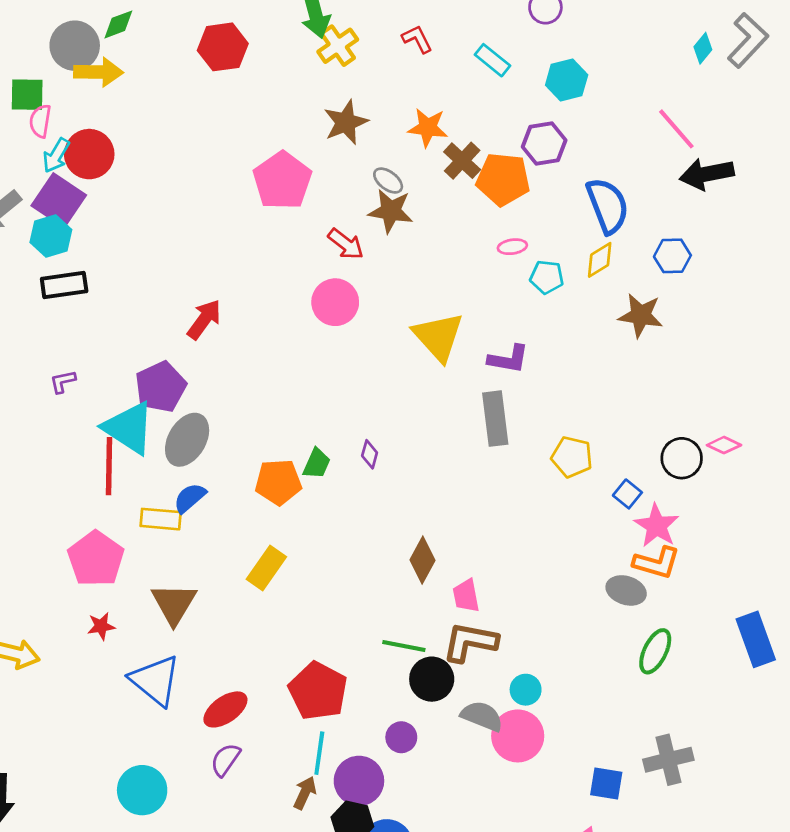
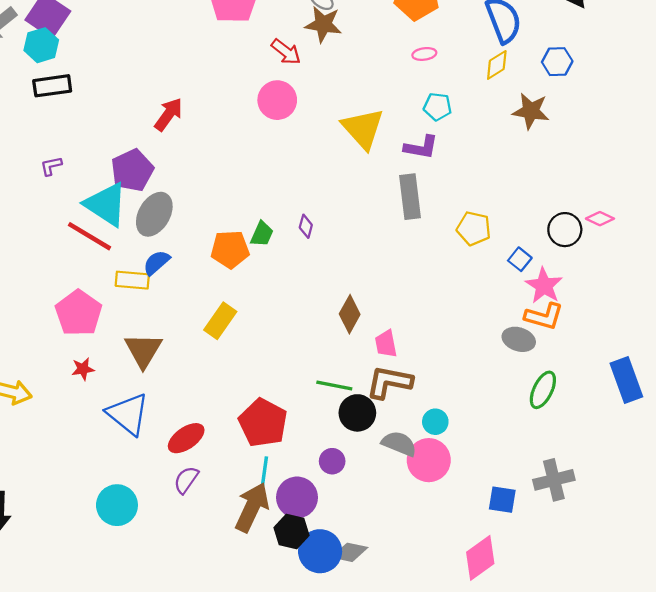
cyan pentagon: (547, 277) -> (438, 107), moved
red line: (109, 466) -> (90, 236), turned -60
brown arrow: (305, 793) -> (252, 507), size x1.8

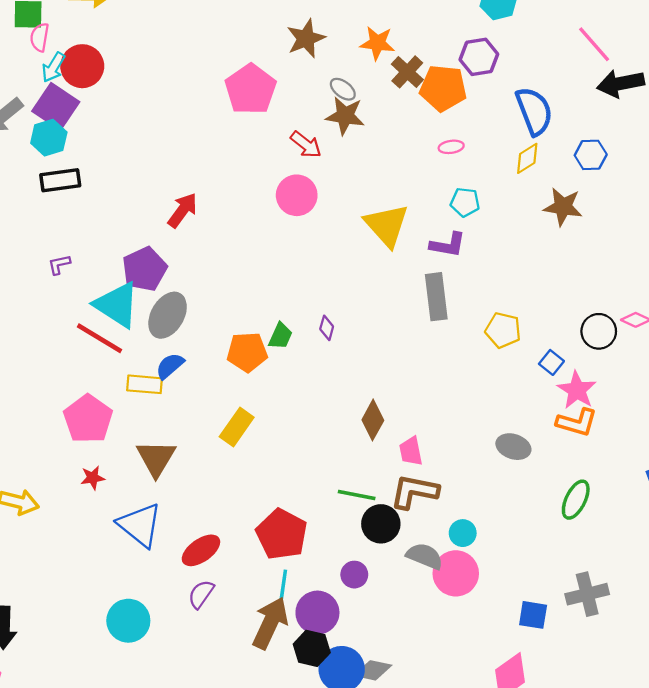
gray ellipse: (519, 339) -> (513, 447), moved

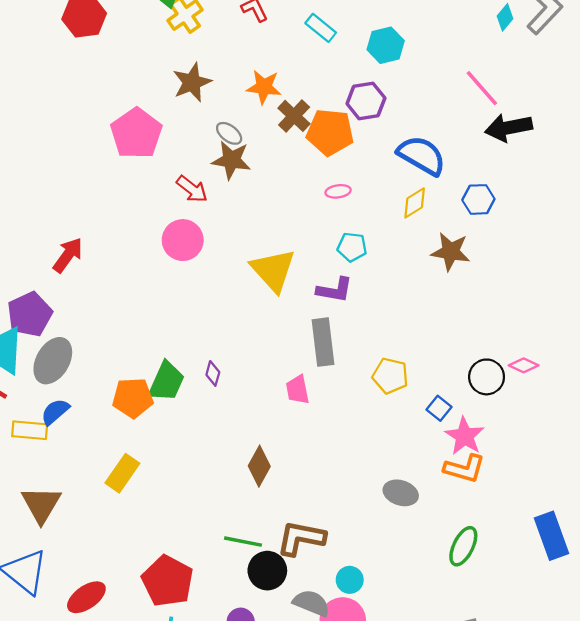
blue semicircle: (534, 111) -> (422, 155), turned -39
green trapezoid: (281, 336) -> (166, 382), size x1.5
pink trapezoid: (411, 451) -> (297, 390), moved

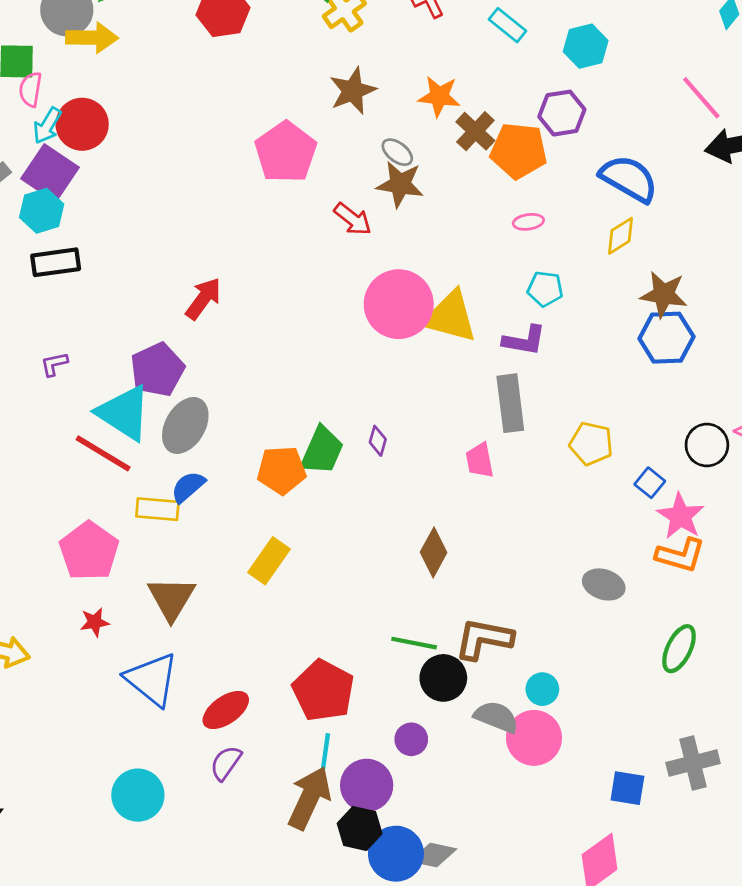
blue hexagon: (478, 199) -> (666, 338), moved, size x1.4
pink circle: (183, 240) -> (399, 304), moved, size x1.4
yellow triangle: (273, 270) -> (450, 317), turned -33

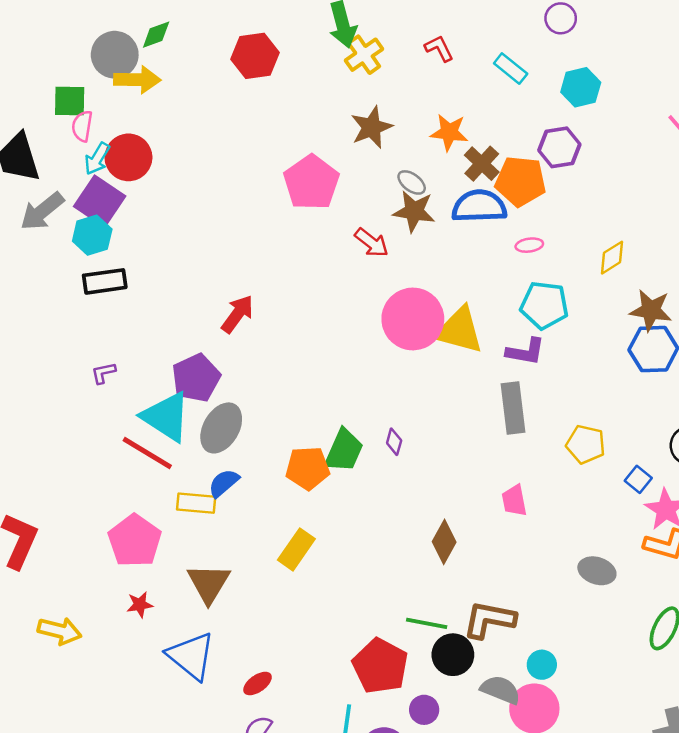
blue semicircle: (629, 179) -> (479, 206), moved, turned -32
cyan pentagon: (545, 289) -> (544, 305), size x1.5
pink trapezoid: (480, 460) -> (514, 501), moved
red pentagon: (323, 690) -> (380, 666), moved
red ellipse: (226, 710) -> (258, 683), size x0.7

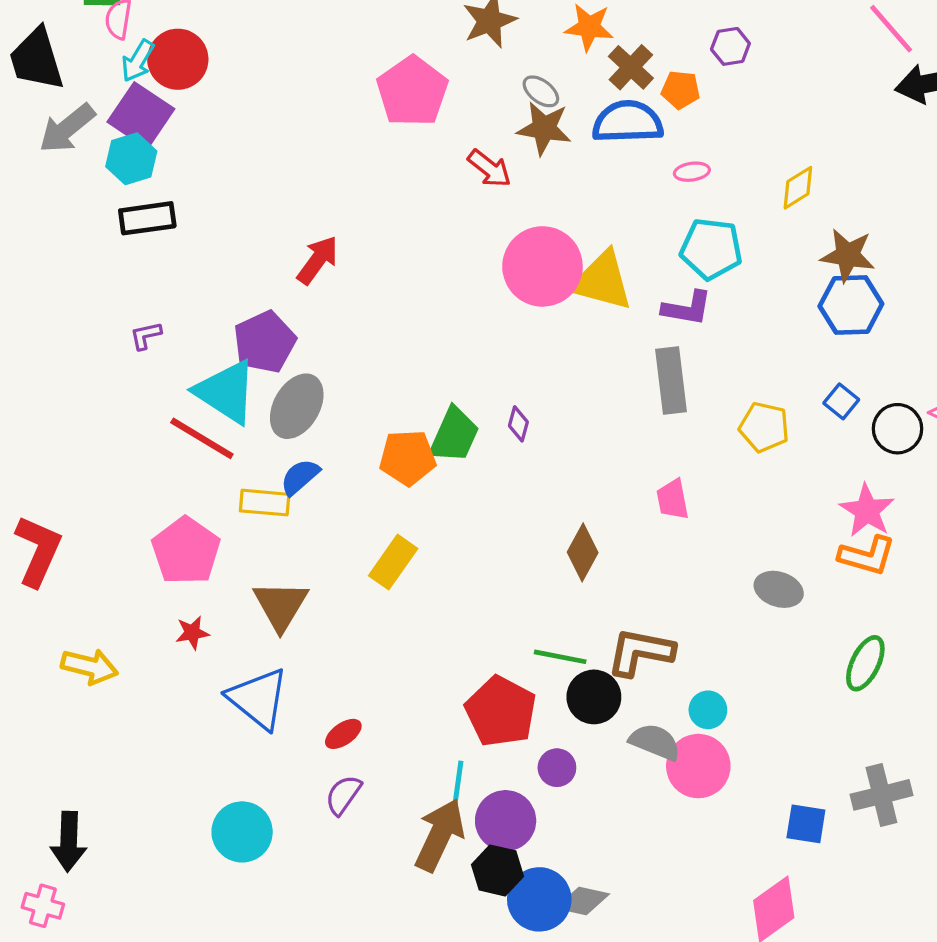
purple hexagon: (559, 147) -> (730, 46), size x0.7
orange pentagon: (521, 181) -> (681, 90), size x0.6
blue square: (638, 479) -> (841, 401), moved

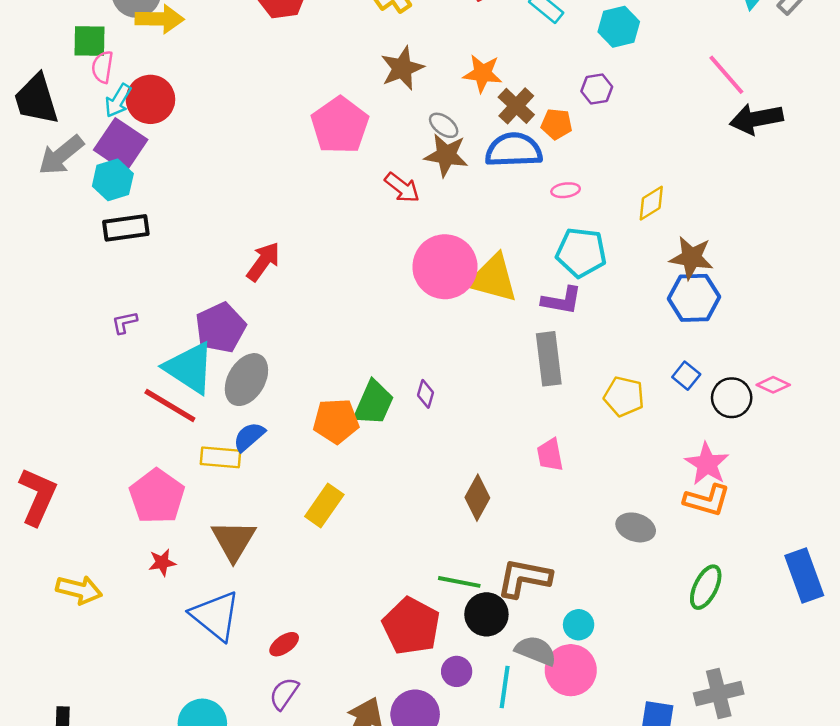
cyan line: (457, 787) -> (505, 687), moved

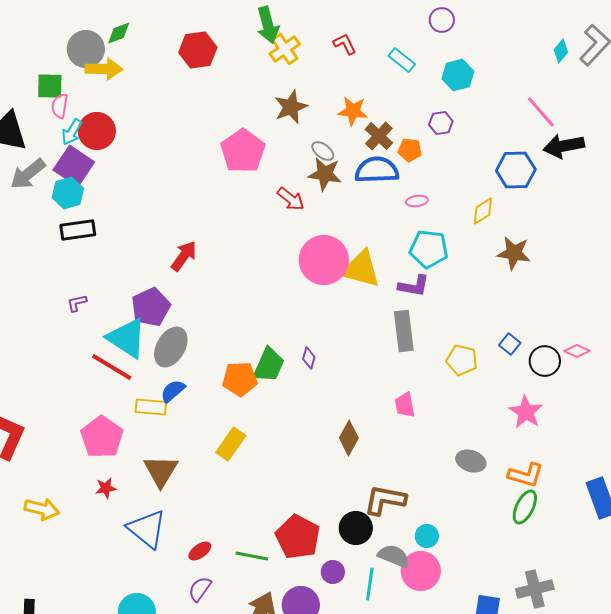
blue hexagon: (694, 298) -> (516, 170), moved
orange L-shape: (707, 500) -> (526, 475), moved
green line: (459, 582) -> (252, 556), moved

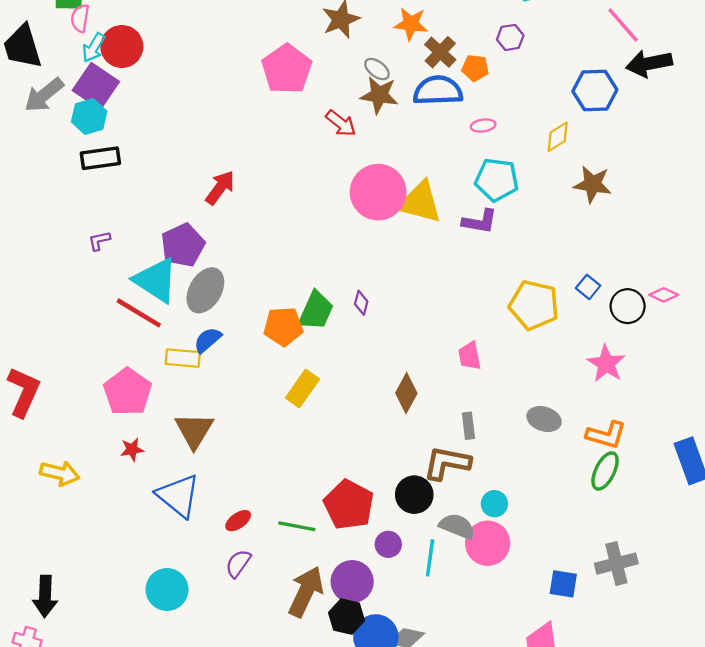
gray rectangle: (404, 331) -> (468, 426), moved, size x0.6
yellow pentagon: (462, 360) -> (534, 305), size x1.4
yellow rectangle: (231, 444) -> (302, 389), moved

